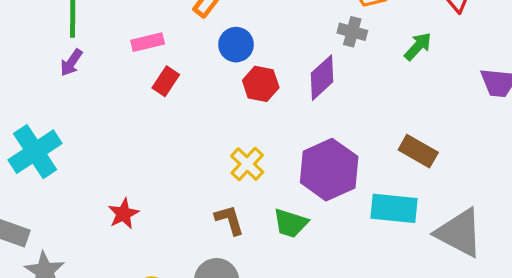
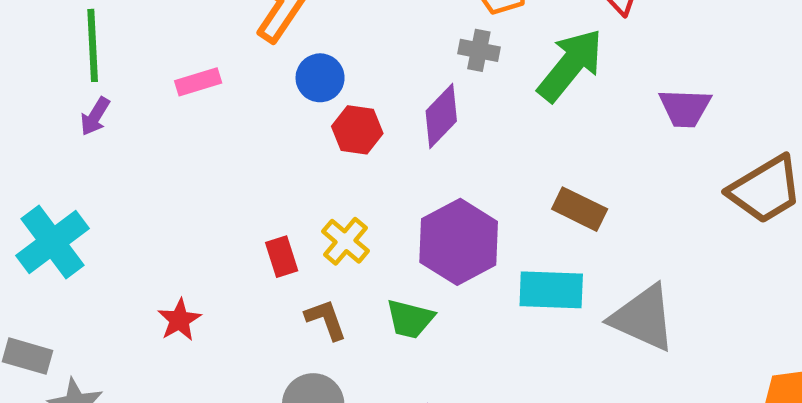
green arrow: (418, 46) -> (570, 65), size x1.8
red rectangle: (166, 81) -> (282, 257), moved, turned -48

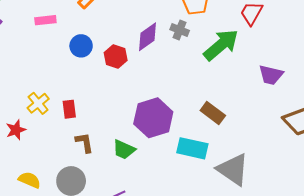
blue circle: (320, 78) -> (81, 46), moved
purple diamond: (441, 116) -> (148, 37), moved
yellow cross: (345, 241) -> (38, 103), moved

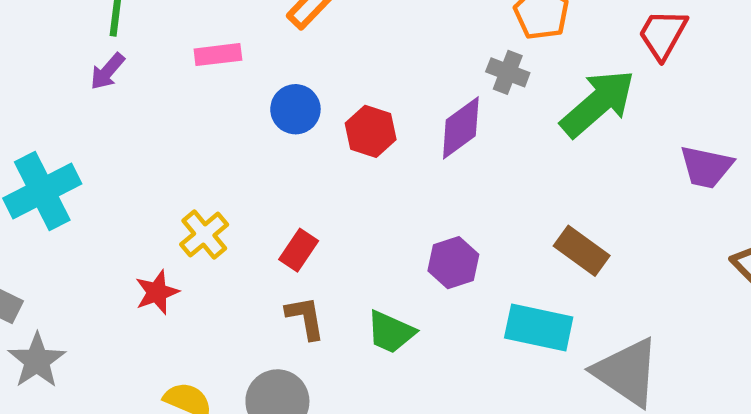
purple diamond: (148, 37) -> (461, 128), moved
red rectangle: (69, 109) -> (299, 250), moved, turned 42
purple hexagon: (153, 118) -> (453, 263), size x0.6

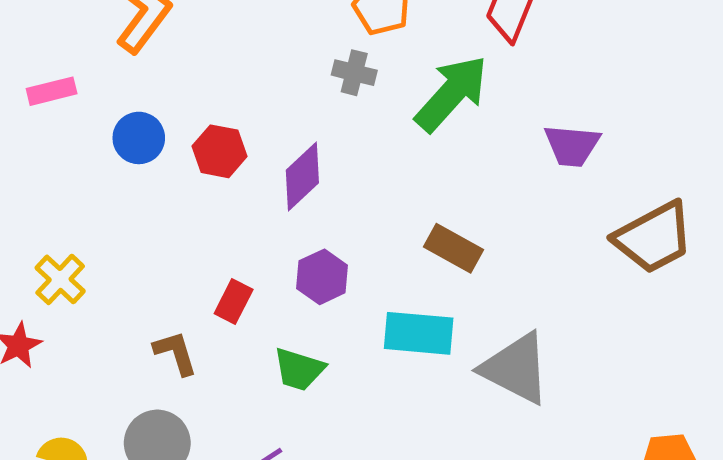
purple diamond: (461, 128) -> (302, 177), moved
red rectangle: (299, 250) -> (234, 301), moved
green trapezoid: (391, 332) -> (299, 369), moved

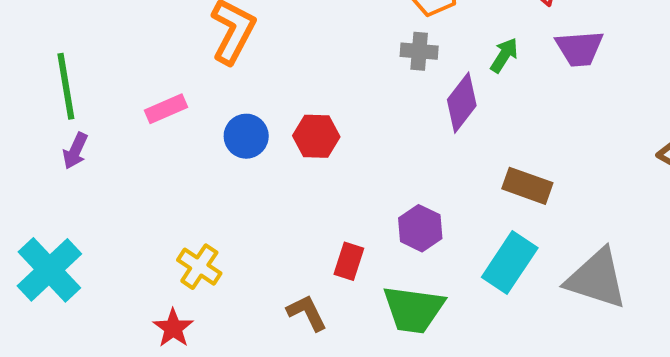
green arrow: (451, 93) -> (504, 55), size x0.5
purple trapezoid: (572, 146) -> (579, 48), moved
purple diamond: (302, 177) -> (462, 103), moved
cyan rectangle: (419, 333) -> (510, 262), turned -52
green trapezoid: (299, 369) -> (414, 309), size x1.4

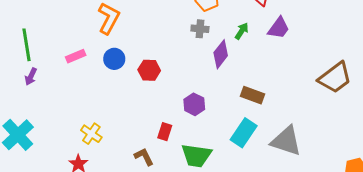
purple trapezoid: (579, 48) -> (279, 28), turned -50
blue circle: (246, 136) -> (114, 59), moved
purple hexagon: (420, 228) -> (194, 104), moved

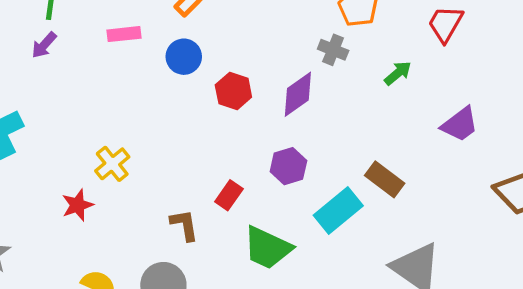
purple trapezoid: (279, 28) -> (460, 124), moved
purple diamond: (221, 54) -> (298, 94), moved
cyan rectangle: (244, 133) -> (338, 210), moved

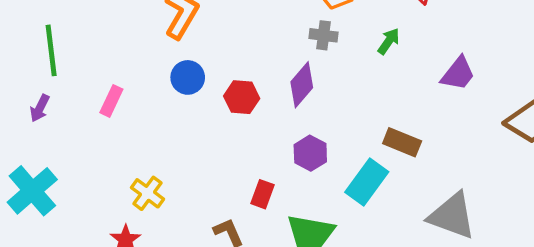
pink rectangle: (124, 34) -> (111, 101), moved, turned -44
purple arrow: (44, 45) -> (40, 108), moved

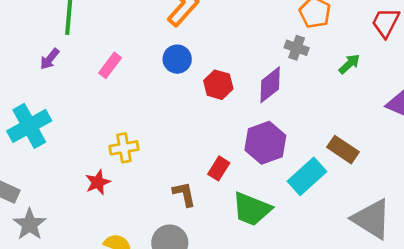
purple hexagon: (310, 153) -> (265, 143), size x1.4
yellow cross: (148, 193) -> (124, 148), turned 32

